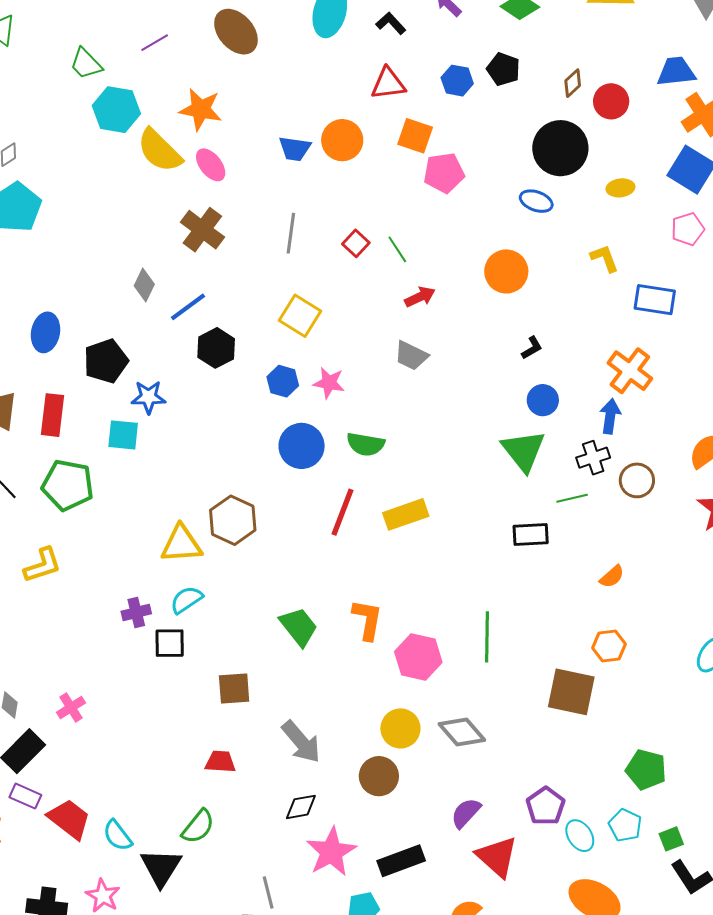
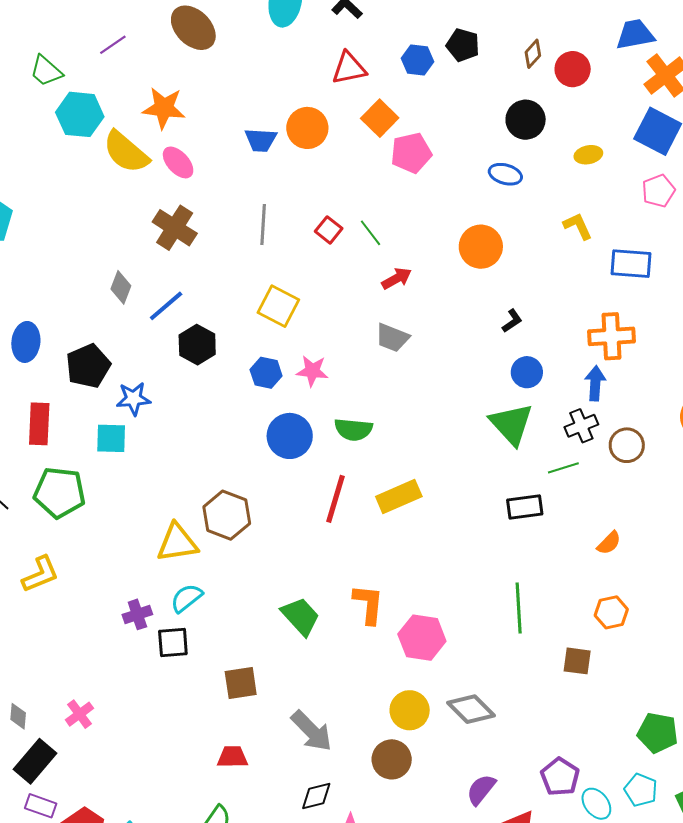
orange square: (415, 136) -> (380, 118), turned 30
black circle: (560, 148) -> (526, 120), size x0.7
orange cross: (630, 371) -> (611, 336), turned -36
green line: (487, 637) -> (519, 608), moved
brown square: (571, 692) -> (577, 661), size x0.6

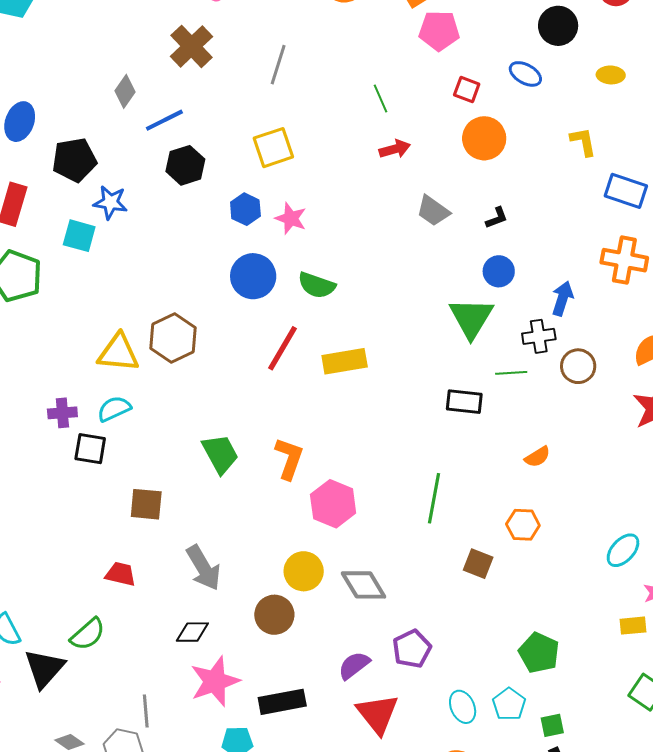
red square: (329, 230) -> (467, 89), moved, turned -32
yellow square: (278, 306) -> (273, 148), turned 30
orange cross: (611, 336) -> (624, 260), moved
gray trapezoid: (392, 338) -> (433, 211), moved
purple pentagon: (560, 777) -> (412, 649), moved

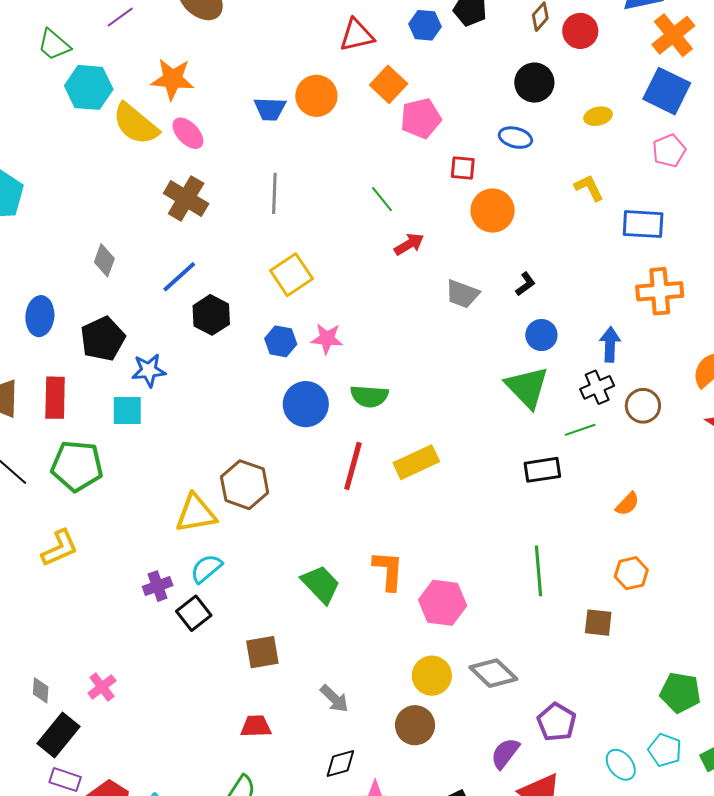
gray diamond: (125, 91) -> (104, 260), moved
black square: (90, 449) -> (194, 613), turned -32
gray arrow: (203, 568) -> (334, 699), size x0.7

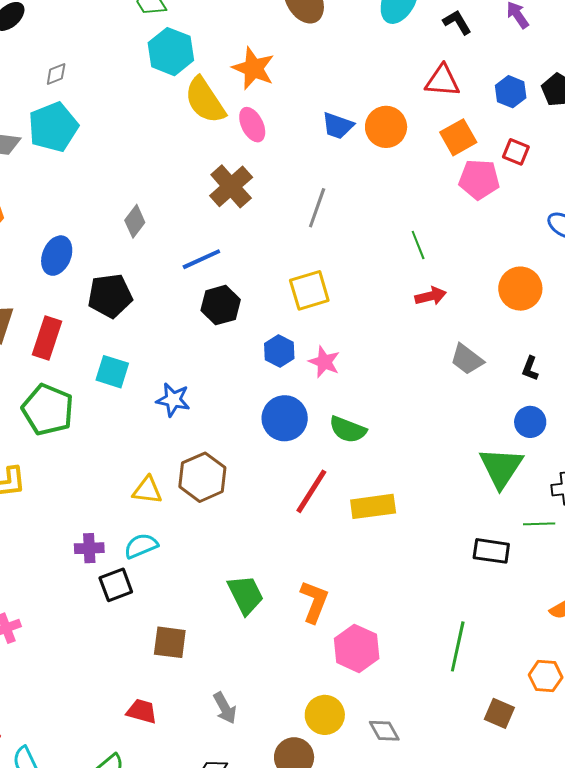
red square: (463, 168) -> (516, 152), moved
black L-shape: (526, 284) -> (530, 368), turned 130
blue star: (149, 370) -> (173, 400), moved
yellow triangle: (196, 513) -> (147, 490), size x0.7
gray diamond: (493, 673) -> (384, 731), size x0.7

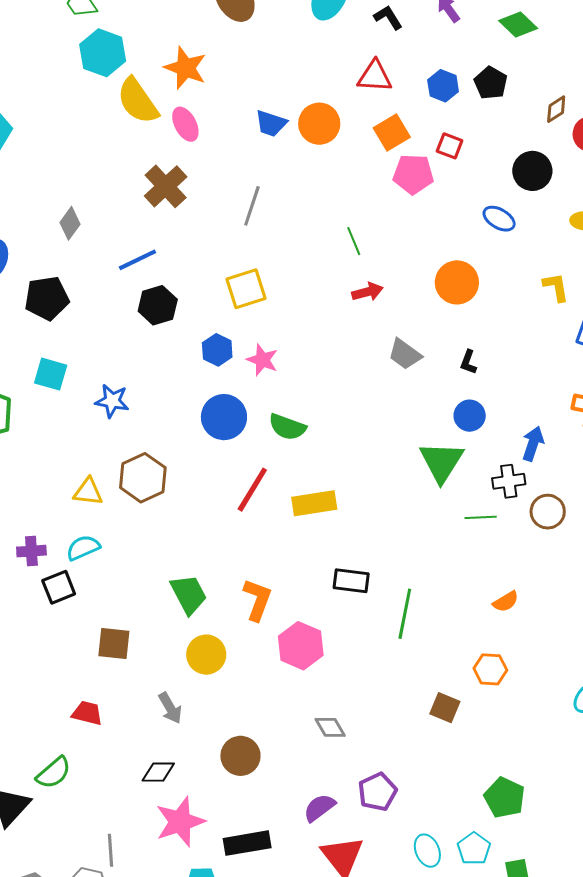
black rectangle: (491, 551) -> (351, 581), moved
green line: (458, 646) -> (405, 614), moved
yellow circle: (325, 715) -> (206, 655), moved

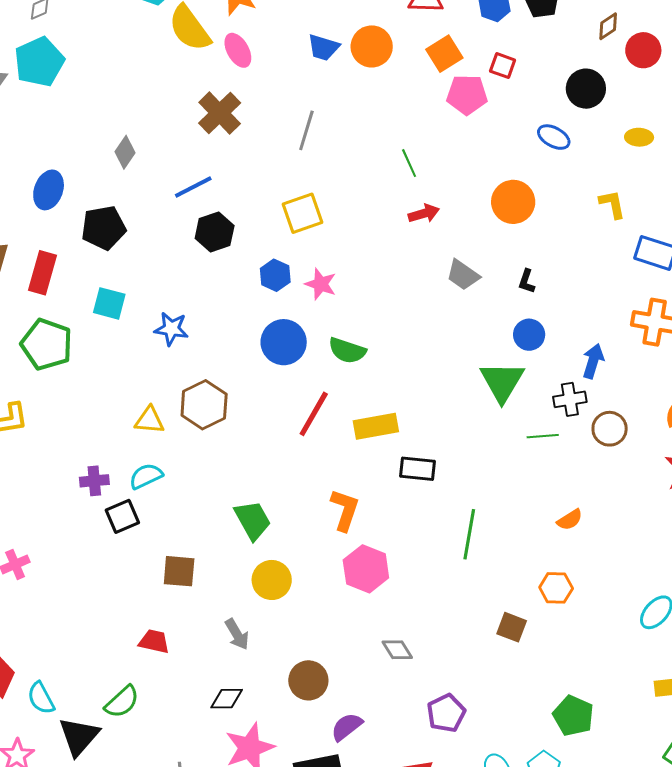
black rectangle: (351, 581) -> (417, 469), moved
orange L-shape: (257, 600) -> (345, 510), moved
purple semicircle: (319, 808) -> (347, 727), moved

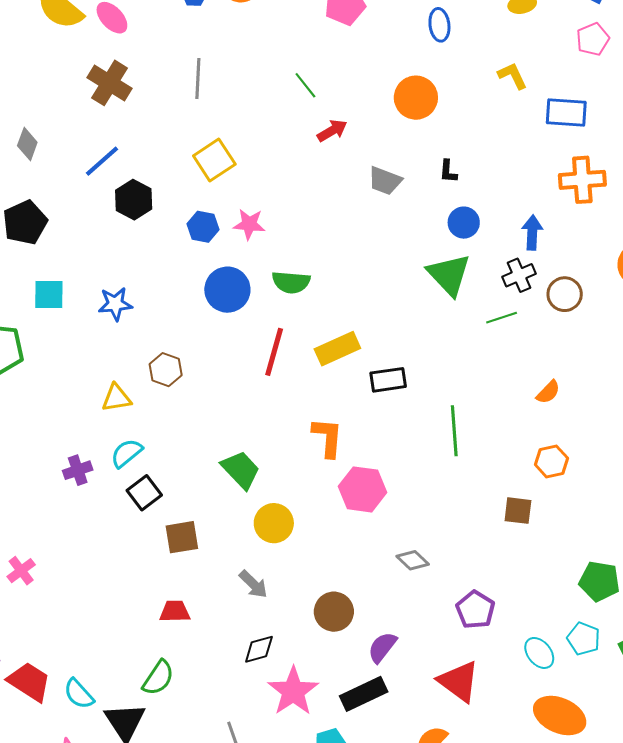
blue ellipse: (554, 137) -> (439, 25), turned 68
brown hexagon: (204, 405) -> (166, 370), size x0.7
black square: (122, 516) -> (144, 493), moved

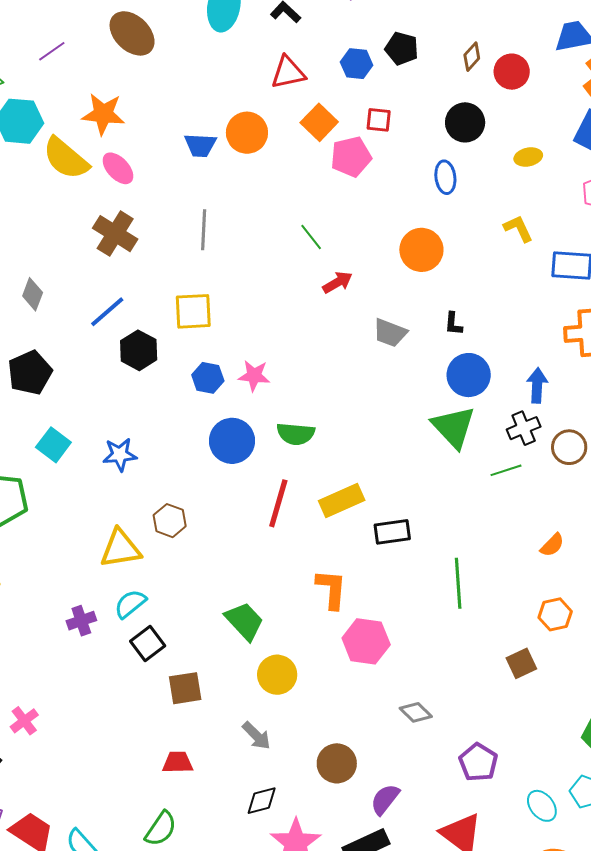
yellow square: (214, 160) -> (193, 311), moved, turned 30
blue circle: (464, 223) -> (469, 375), size x1.4
cyan square: (49, 295) -> (53, 445), turned 36
yellow triangle: (116, 398) -> (120, 549), size x1.4
brown square: (518, 511) -> (521, 663), turned -32

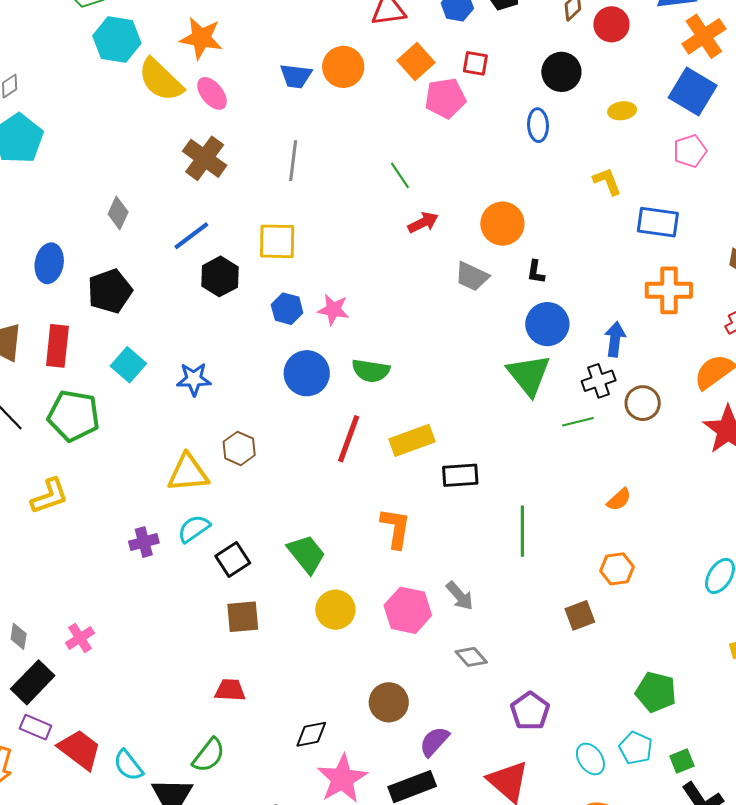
orange circle: (421, 250) -> (502, 224), moved
pink hexagon: (366, 641) -> (408, 610), moved
black square: (148, 644) -> (233, 559), moved
gray arrow: (256, 736) -> (460, 596), moved

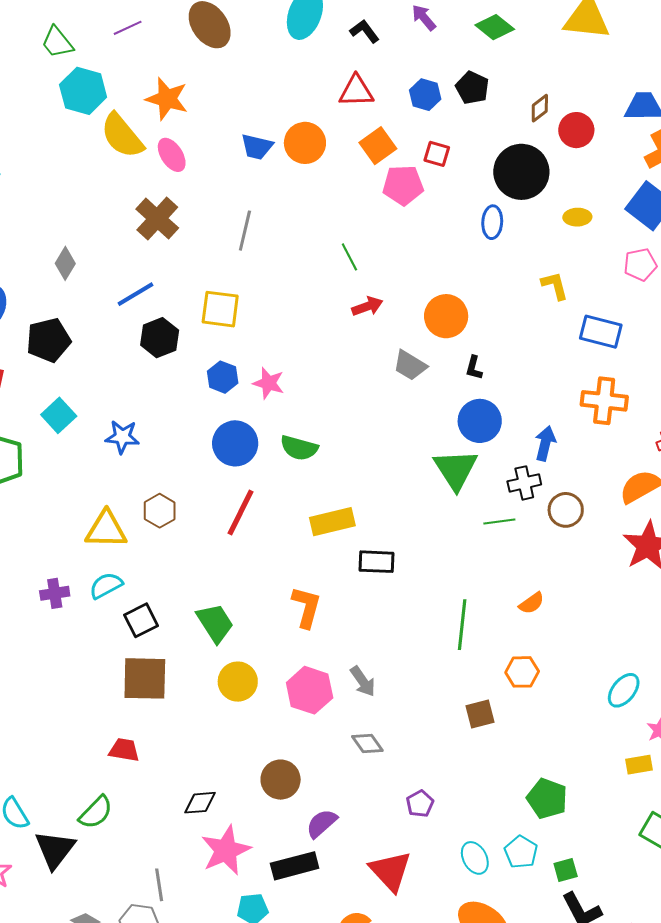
black circle: (561, 72) -> (521, 172), size x1.4
red line: (349, 439) -> (241, 513), moved
green line: (522, 531) -> (462, 625), moved
brown square: (243, 617) -> (145, 678), size x1.4
purple pentagon: (530, 711) -> (420, 804), size x0.7

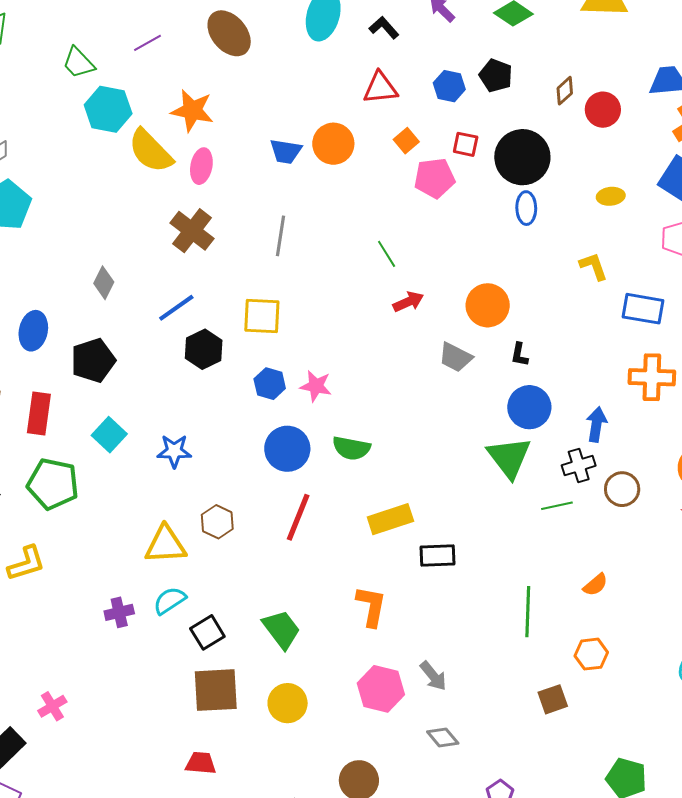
orange square: (378, 146) -> (406, 141), size x0.7
pink ellipse: (172, 155) -> (201, 166), turned 48
black circle: (521, 172) -> (522, 157), moved
yellow circle: (238, 682) -> (288, 703), moved

